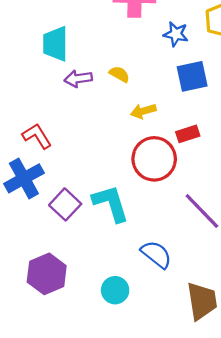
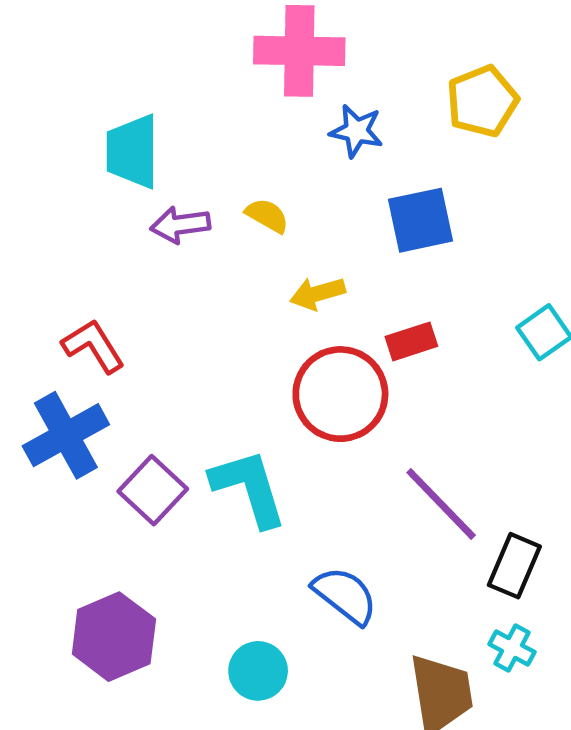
blue star: (176, 34) -> (356, 131), moved

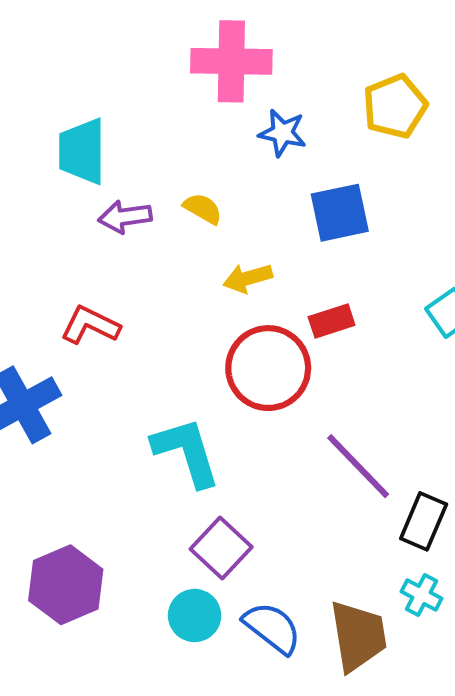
red L-shape: (93, 346) -> (90, 325), moved, turned -32
purple square: (153, 490) -> (221, 548), moved
blue semicircle: (345, 595) -> (272, 628), moved

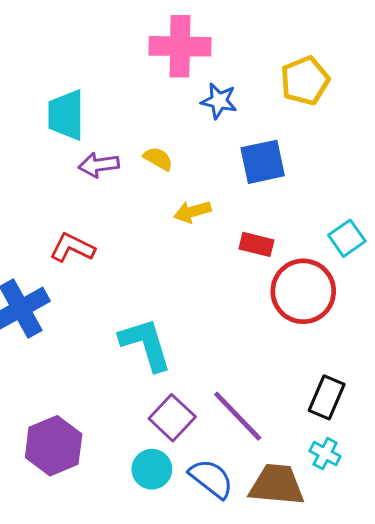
red rectangle: (332, 321) -> (256, 244), turned 32
red circle: (268, 368) -> (303, 291), moved
purple line: (358, 466) -> (238, 416), moved
brown trapezoid: (358, 636) -> (277, 485), turned -76

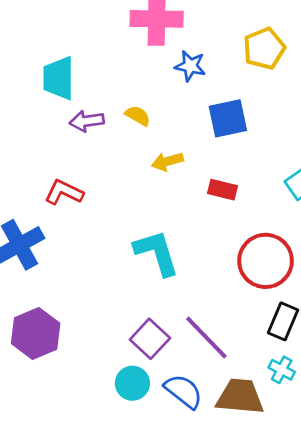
red circle: (303, 291) -> (266, 261), moved
cyan L-shape: (146, 344) -> (157, 253), moved
purple hexagon: (54, 446) -> (36, 333), moved

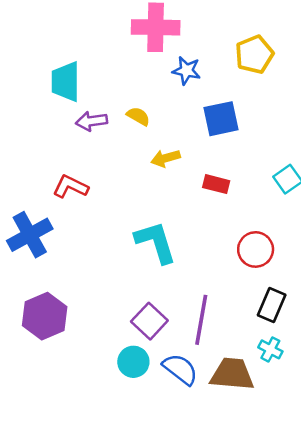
red circle: (266, 261) -> (256, 249), size x0.7
purple line: (206, 338) -> (201, 320), turned 54

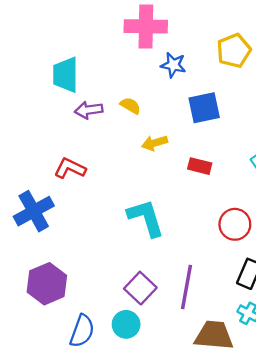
blue semicircle: (180, 369) -> (82, 331), moved, turned 72

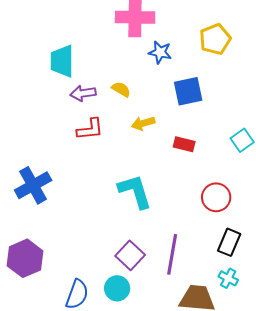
red L-shape: (70, 168) -> (90, 129), moved, turned 148
purple hexagon: (47, 284) -> (25, 258), moved

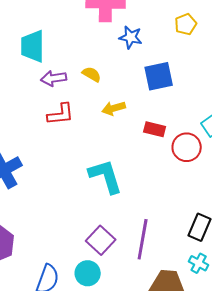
yellow pentagon: (215, 39) -> (186, 24), size x0.7
red circle: (216, 197) -> (187, 147), moved

